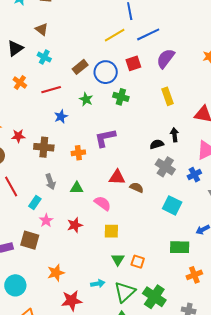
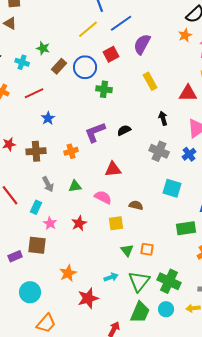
brown triangle: (42, 29) -> (10, 23), moved
green star: (86, 99) -> (43, 48), moved
black semicircle: (157, 144) -> (124, 130), moved
brown semicircle: (137, 188) -> (136, 205), moved

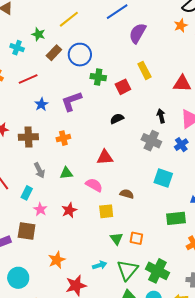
yellow line: (88, 29) -> (69, 19), moved
red square: (111, 54) -> (123, 87), moved
black arrow: (163, 118) -> (161, 116), moved
purple L-shape: (95, 132) -> (71, 101), moved

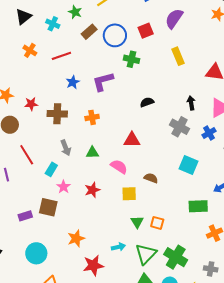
red square: (123, 87) -> (146, 31), moved

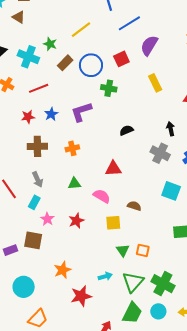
cyan cross: (53, 24) -> (28, 57), size x1.5
red star: (31, 104) -> (28, 117), moved
gray arrow: (66, 148) -> (38, 179), moved

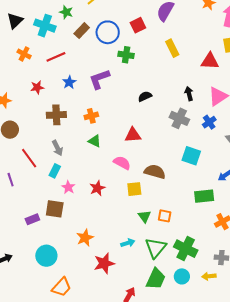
red star: (28, 117) -> (37, 87), moved
green triangle: (74, 183) -> (95, 141), moved, turned 32
brown semicircle: (134, 206) -> (155, 172), size x1.5

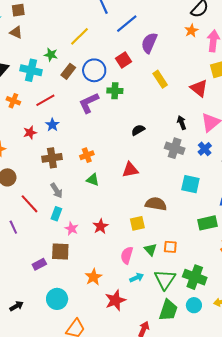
red triangle: (210, 61) -> (199, 88), turned 42
purple L-shape: (99, 79) -> (89, 103), moved
blue star: (69, 82) -> (52, 125), moved
pink semicircle: (122, 163) -> (127, 255), moved, turned -96

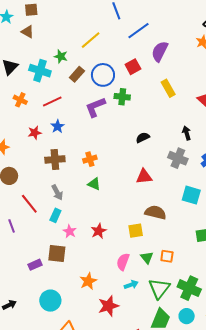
red triangle: (130, 170) -> (144, 177), moved

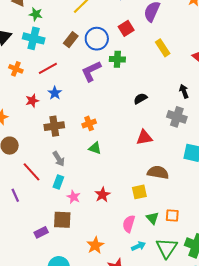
green star: (61, 56) -> (36, 14), moved

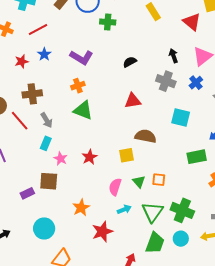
purple L-shape: (91, 71) -> (81, 57), moved, turned -125
brown cross: (54, 126) -> (32, 94), moved
green triangle: (95, 148) -> (83, 110), size x1.5
red line: (32, 172) -> (20, 121), moved

